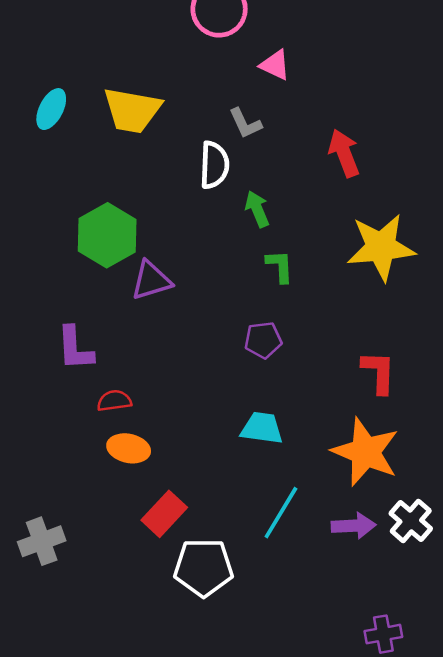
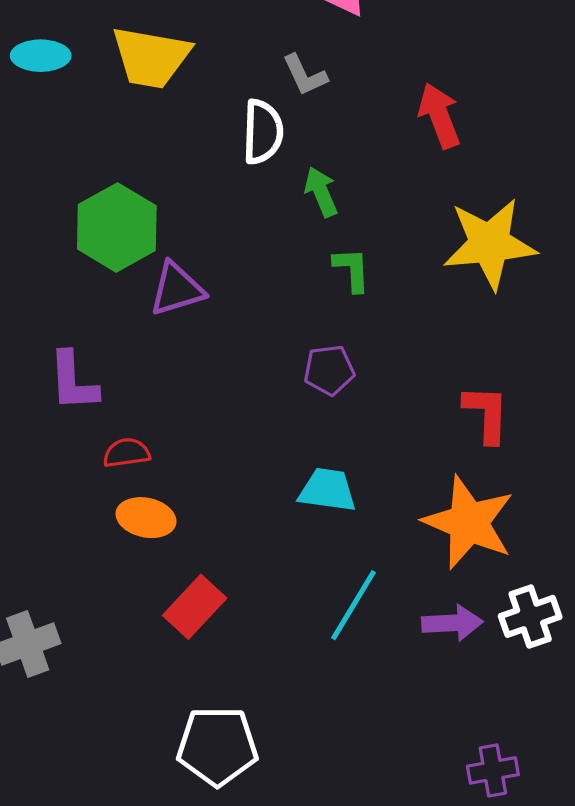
cyan ellipse: (51, 109) -> (41, 56), turned 63
white cross: (411, 521) -> (530, 616), turned 30
white pentagon: (204, 567) -> (217, 746), moved

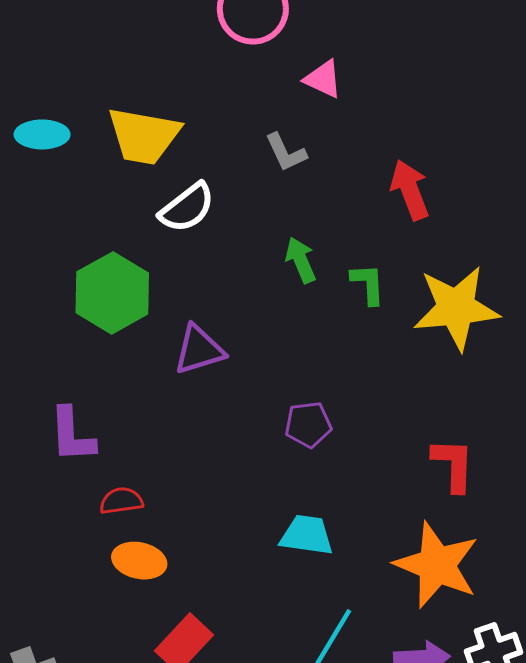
white semicircle: (263, 132) -> (187, 208), moved, turned 50
green L-shape: (352, 270) -> (368, 284), moved
purple triangle: (177, 289) -> (199, 350), moved

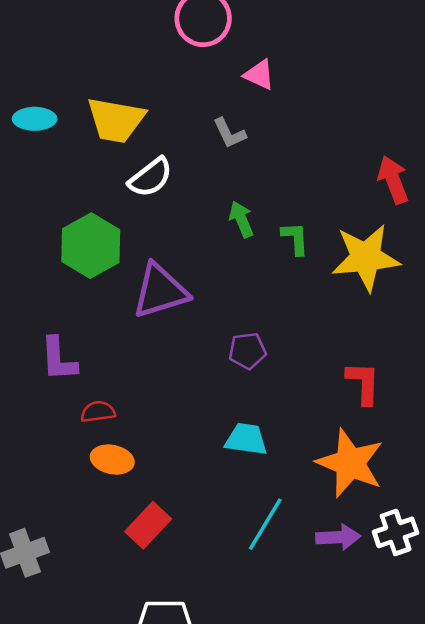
red arrow: (410, 190) -> (393, 180), moved
purple triangle: (199, 350) -> (160, 291), size x1.4

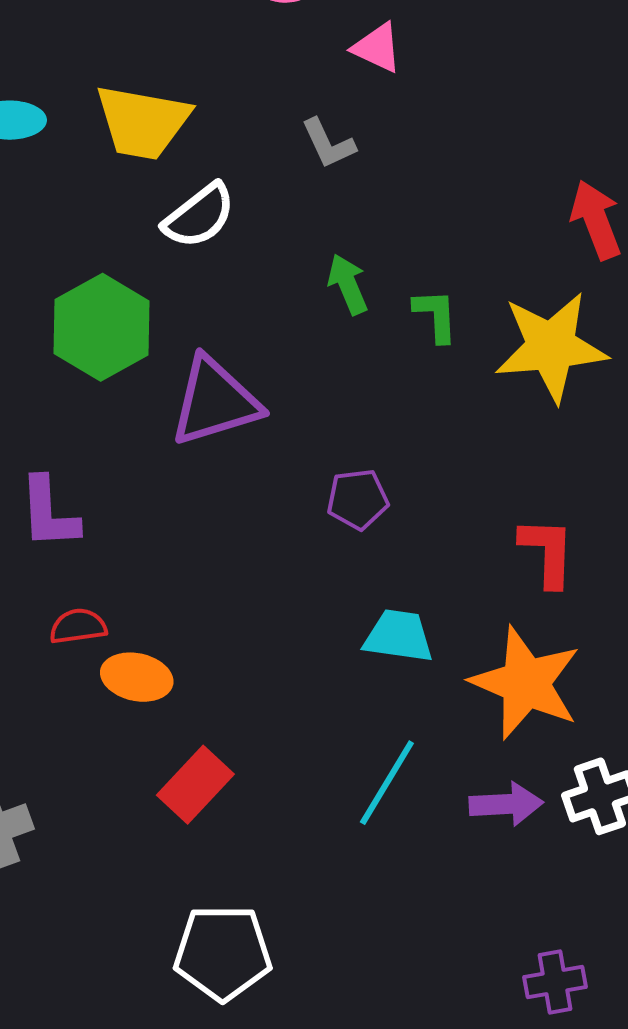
red semicircle: (98, 412) -> (78, 626), moved
cyan trapezoid: (246, 439) -> (399, 636), moved

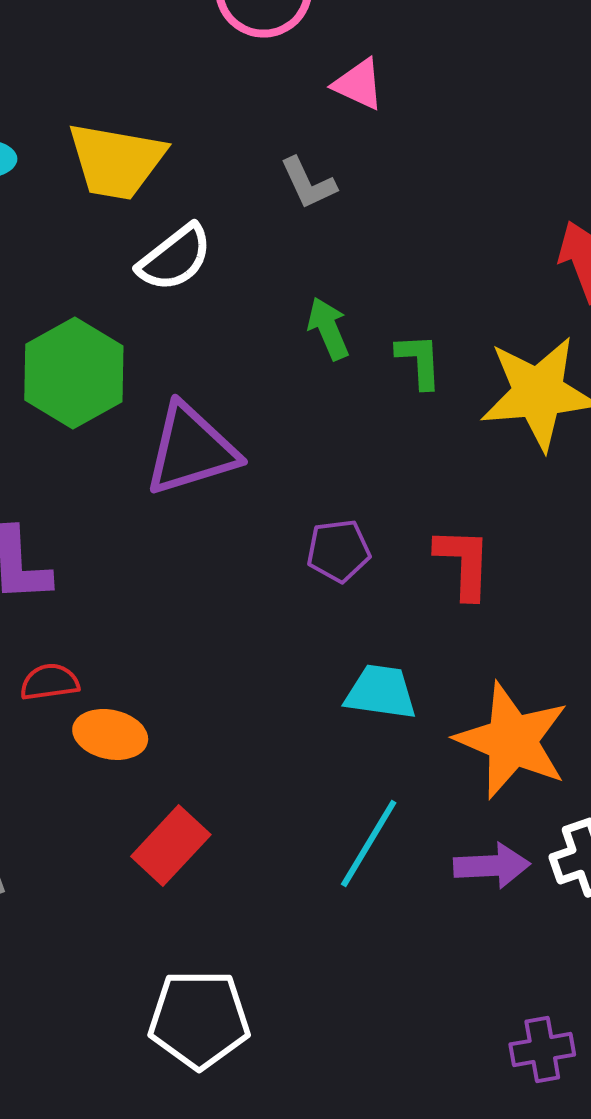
red L-shape: (547, 552) -> (464, 563), moved

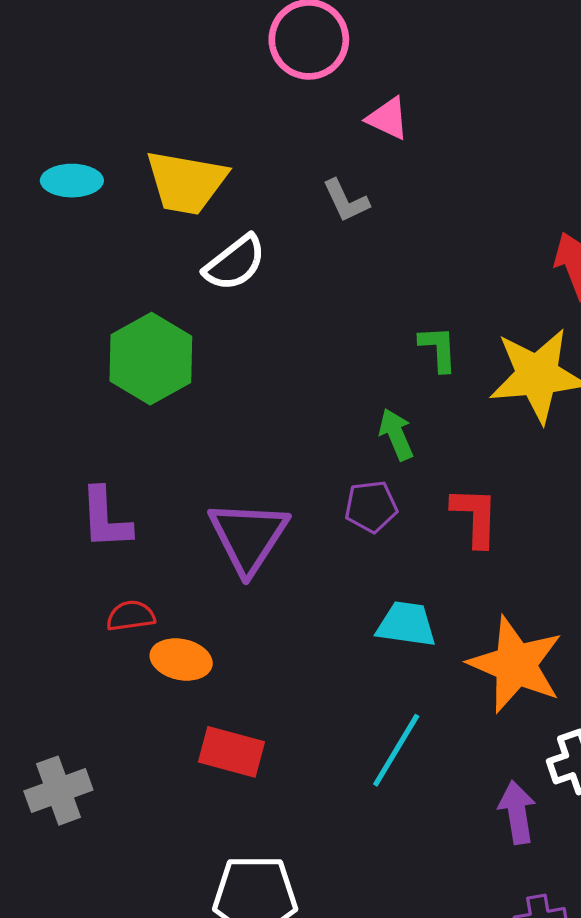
green arrow: (328, 329) -> (396, 434), moved
purple triangle: (191, 450) -> (248, 537), moved, turned -40
red rectangle: (171, 846) -> (232, 752), turned 62
purple arrow: (492, 866) -> (517, 812), moved, turned -96

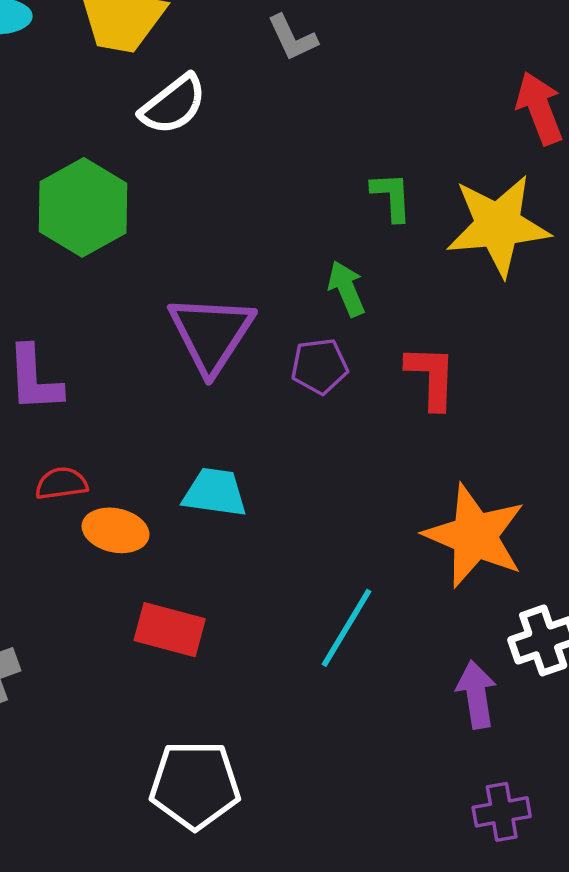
purple triangle: (248, 537) -> (211, 334), moved
cyan trapezoid: (406, 624) -> (215, 492), moved

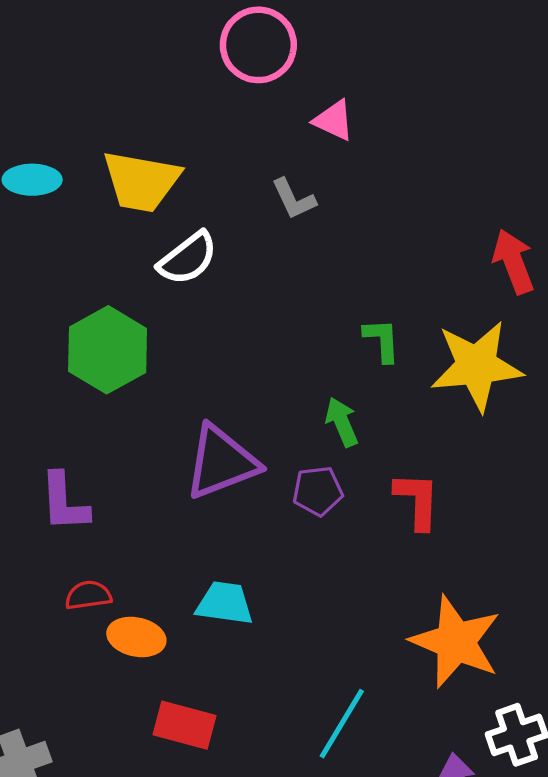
purple triangle: (211, 334) -> (221, 462), turned 36

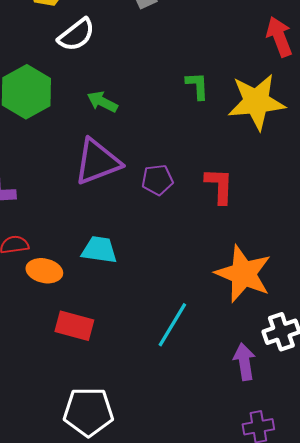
green arrow: (342, 422) -> (102, 102), moved, turned -40

